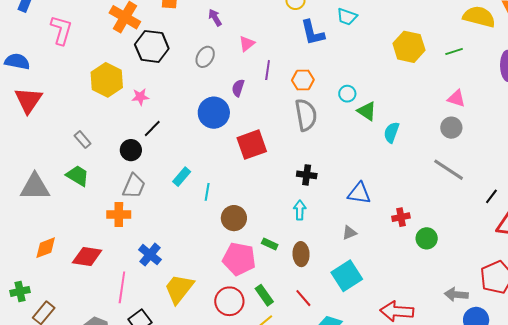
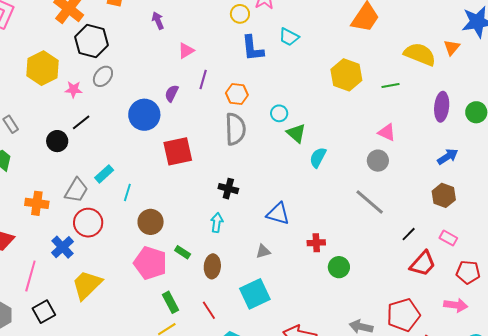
gray ellipse: (205, 57) -> (103, 76), moved
gray trapezoid: (134, 186) -> (76, 190), moved
red circle: (229, 301) -> (88, 223), moved

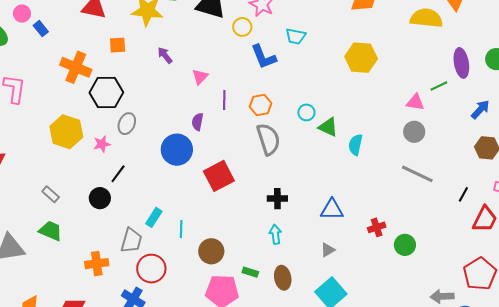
green line: (391, 85) -> (439, 86), moved

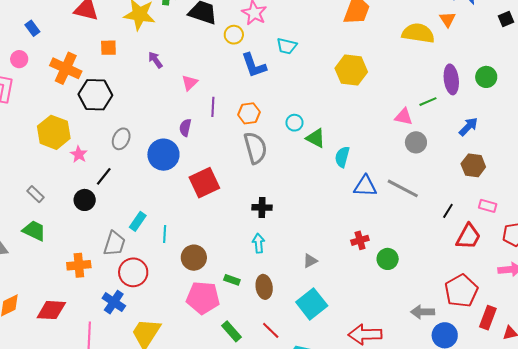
pink circle: (22, 14) -> (19, 59), moved
gray ellipse: (127, 124) -> (121, 139), moved
gray circle: (414, 132) -> (416, 142), moved
pink star: (102, 144) -> (79, 154), moved, turned -30
blue triangle: (332, 210) -> (365, 186), moved

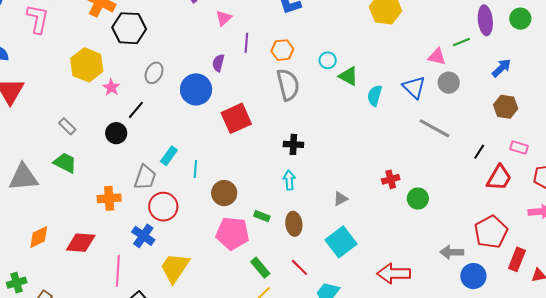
blue triangle: (365, 186) -> (414, 87), moved, turned 40

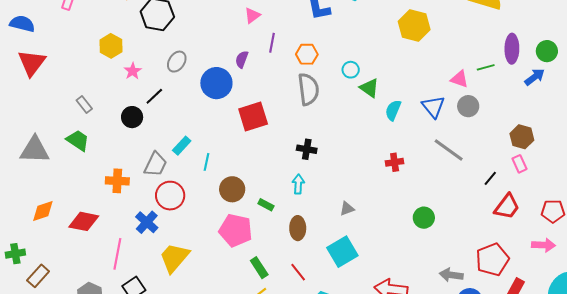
yellow hexagon: (87, 65) -> (111, 46), size x0.7
blue arrow: (501, 68) -> (535, 77), moved
pink rectangle: (519, 147) -> (520, 164), moved, turned 42
red cross: (391, 179) -> (395, 162), moved
green rectangle: (262, 216) -> (266, 205), moved

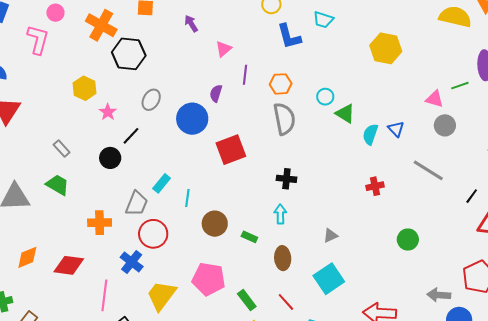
blue triangle: (433, 107) -> (396, 129), moved, size x0.7
pink pentagon: (236, 230) -> (209, 279), moved

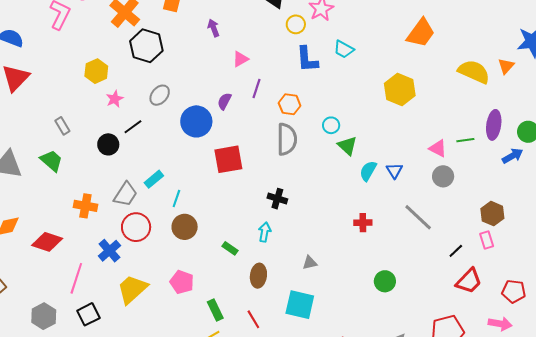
brown circle: (215, 224) -> (185, 227), moved
pink pentagon: (209, 279) -> (182, 282), size x0.7
cyan square: (329, 279) -> (300, 305), turned 36

